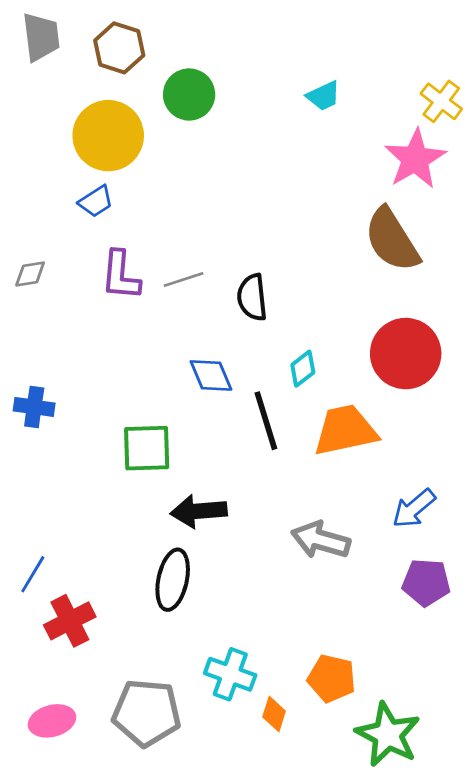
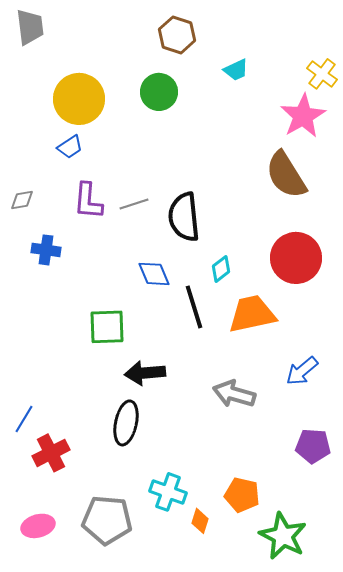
brown hexagon: (119, 48) -> (177, 35), moved
green circle: (189, 94) -> (159, 92), moved
black semicircle: (252, 297) -> (184, 217), size x1.4
blue cross: (34, 407) -> (46, 250), moved
purple pentagon: (426, 582) -> (313, 446), moved

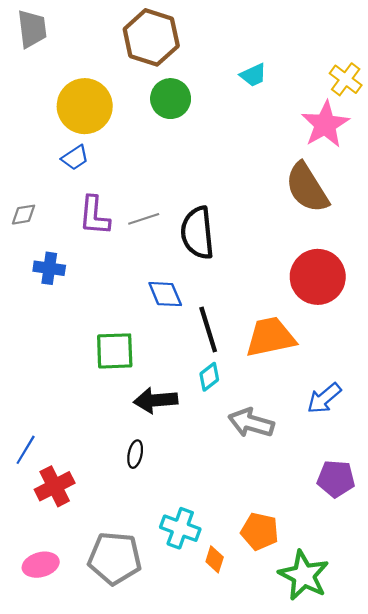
brown hexagon: (177, 35) -> (151, 37), moved, size x1.4
cyan diamond: (221, 269) -> (209, 377), moved
black ellipse: (126, 423) -> (135, 454), size x0.6

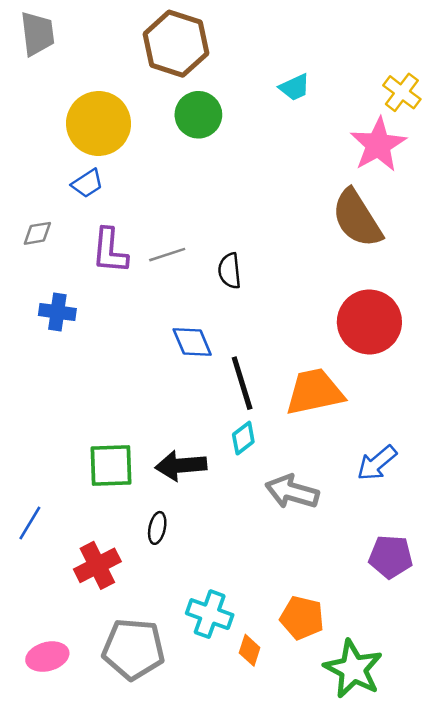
gray diamond: (23, 215) -> (37, 233), moved
black semicircle: (197, 233) -> (230, 271), size x0.6
green square: (115, 351) -> (111, 466), moved
red cross: (55, 486) -> (97, 565), moved

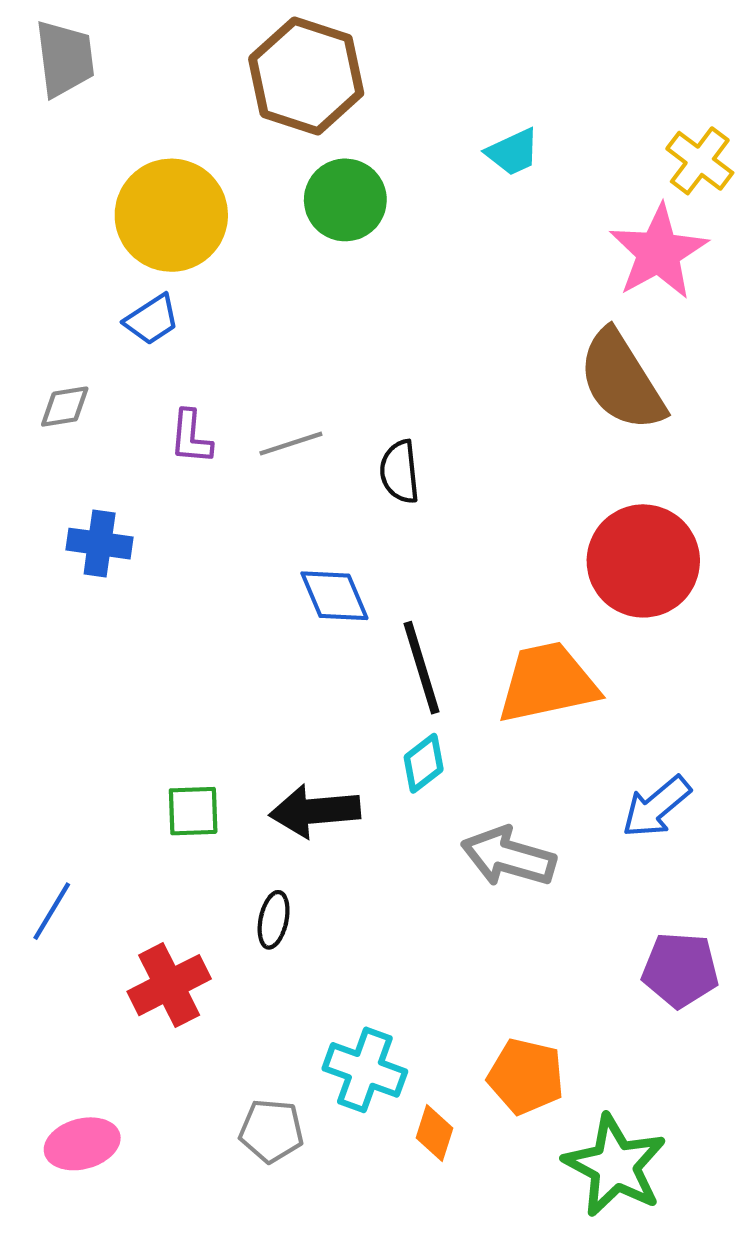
purple L-shape: (110, 251) -> (191, 437), size x0.7
green square: (111, 466) -> (193, 811), size x0.7
gray pentagon: (133, 649) -> (271, 1131), moved, size x0.6

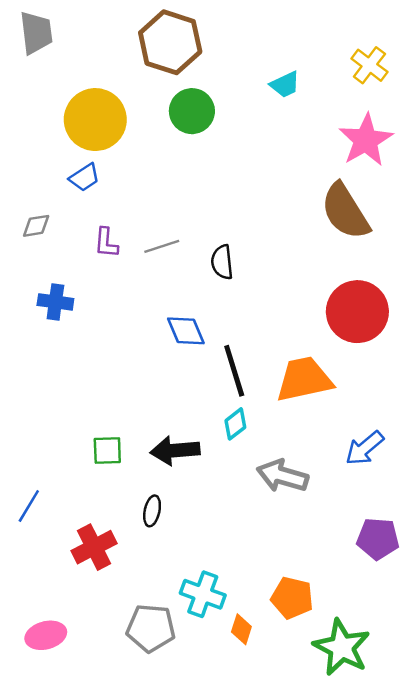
yellow cross: (700, 161) -> (369, 65), moved
gray pentagon: (271, 1131) -> (151, 628), size x1.4

